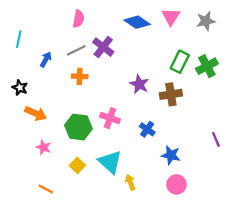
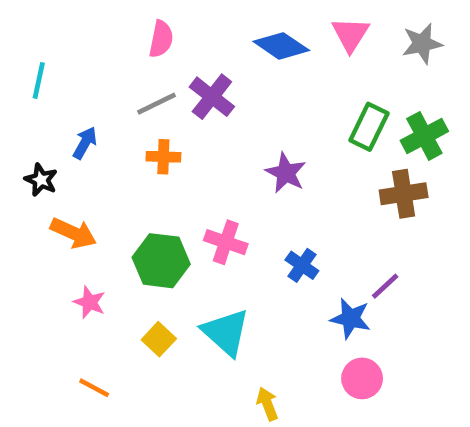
blue arrow: (46, 59) -> (85, 143), moved
brown cross: (171, 94) -> (404, 194), moved
purple line: (216, 139) -> (385, 286), moved, turned 70
yellow arrow: (130, 182) -> (267, 404), moved

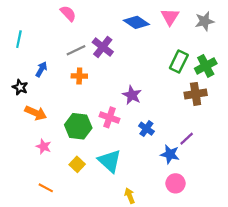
pink semicircle: (161, 39) -> (68, 13), moved, turned -54
purple star: (286, 173) -> (132, 95), moved

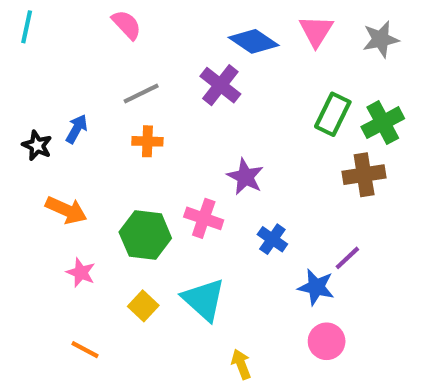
cyan line: (19, 39) -> (27, 27), moved
purple cross: (103, 47) -> (220, 85), moved
black star: (20, 87) -> (37, 145), moved

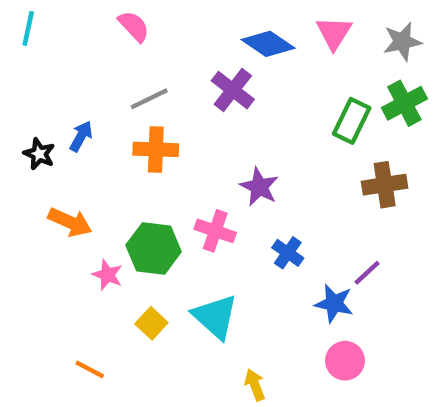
green cross: (383, 123) -> (404, 103), moved
orange cross: (147, 141) -> (156, 149), size x1.4
pink star: (81, 273) -> (107, 275), moved

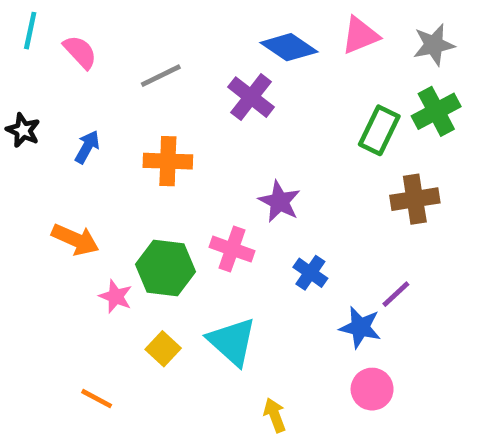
pink semicircle: (134, 26) -> (80, 52), moved
pink triangle: (334, 33) -> (360, 35), turned 36
gray line: (149, 99) -> (161, 76), moved
black star: (39, 154) -> (23, 130), moved

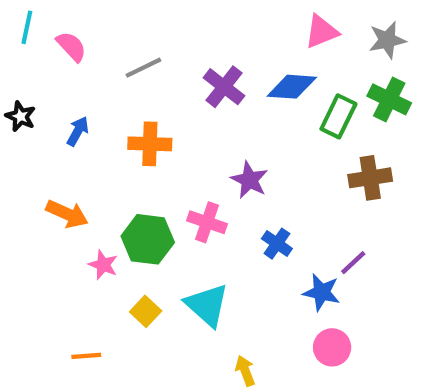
blue diamond: (289, 47) -> (292, 87), moved, turned -30
green cross: (436, 111) -> (389, 99), turned -36
orange line: (97, 399) -> (86, 356), turned -32

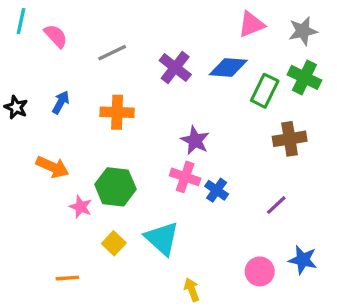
black star: (21, 116) -> (16, 107), moved
pink cross: (207, 222) -> (185, 177), moved
blue star: (321, 292) -> (303, 260), moved

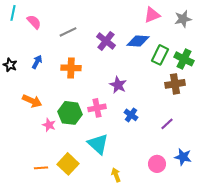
green cross: (304, 77) -> (184, 59), moved
pink cross: (185, 177) -> (97, 108), moved, turned -30
yellow square: (114, 243) -> (68, 164), moved, size x1.5

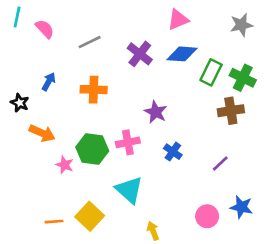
pink triangle: (152, 15) -> (178, 20), moved
black star: (10, 65) -> (20, 103), moved

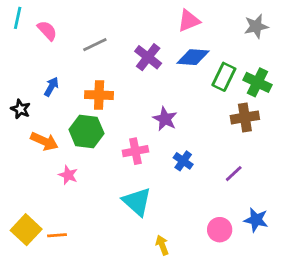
green hexagon: (92, 149) -> (86, 132), moved
yellow square: (90, 216) -> (26, 230), moved

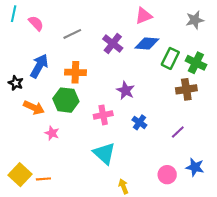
blue arrow: (51, 87) -> (39, 66), size x1.6

